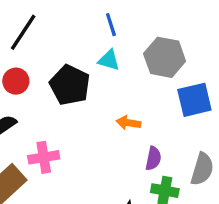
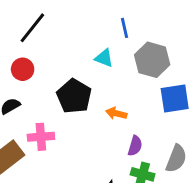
blue line: (111, 25) -> (124, 28), moved
black pentagon: (70, 85) -> (74, 96), moved

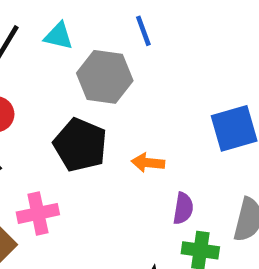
cyan triangle: (104, 58) -> (59, 36), moved
gray hexagon: (152, 60) -> (105, 77), moved

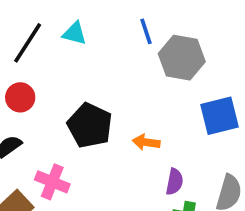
gray hexagon: (105, 77) -> (182, 58), moved
pink cross: (38, 213) -> (52, 182), turned 32

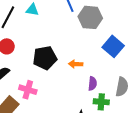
blue square: (219, 116) -> (113, 46), turned -30
black pentagon: (90, 125) -> (45, 58), turned -30

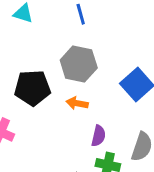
gray hexagon: (90, 17) -> (79, 64), moved

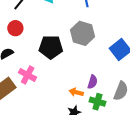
orange arrow: (77, 103) -> (76, 92), moved

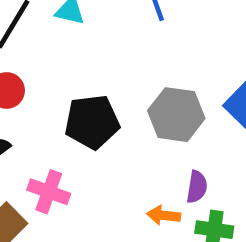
gray hexagon: (83, 33) -> (176, 115), moved

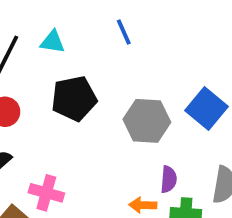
black pentagon: (92, 122) -> (74, 98), moved

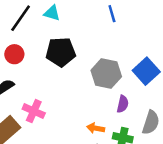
blue line: (124, 32) -> (112, 14), moved
purple semicircle: (169, 179) -> (123, 104), moved

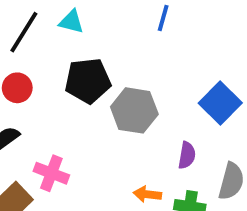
blue line: (112, 14) -> (163, 18), turned 35
gray hexagon: (106, 74) -> (134, 110), moved

